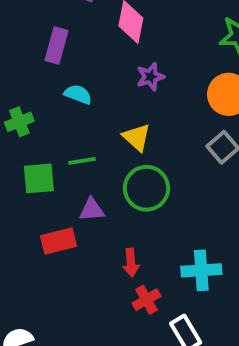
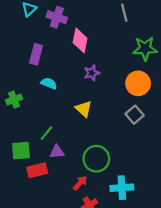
green line: (82, 161) -> (46, 133), moved, turned -42
green square: (39, 178) -> (21, 151), moved
green circle: (146, 188) -> (96, 159), moved
red arrow: (131, 263) -> (80, 183), turned -133

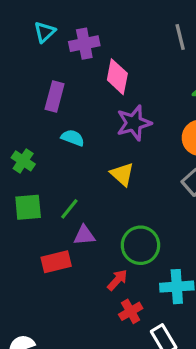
purple cross: (57, 17) -> (84, 44), turned -30
purple star: (92, 73) -> (134, 123), size x1.5
green cross: (14, 100) -> (23, 161), turned -35
green square: (21, 151) -> (28, 207), moved

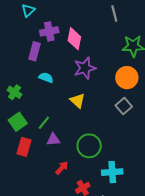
purple cross: (84, 44) -> (49, 31), moved
green square: (28, 207) -> (18, 122), turned -30
red rectangle: (56, 262) -> (24, 147), moved, turned -60
red arrow: (117, 280) -> (62, 168), moved

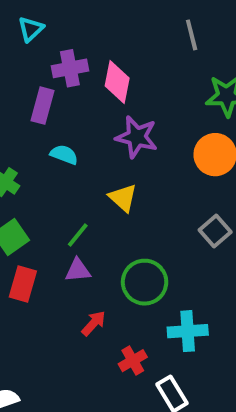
purple star: (85, 68) -> (137, 137), turned 30
gray square: (124, 106) -> (215, 231), moved
green line: (44, 123) -> (78, 235), moved

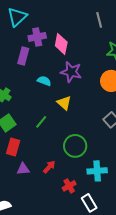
cyan triangle: (31, 29) -> (17, 17), size x1.5
cyan semicircle: (64, 155) -> (44, 81), moved
purple triangle: (78, 270) -> (23, 169), moved

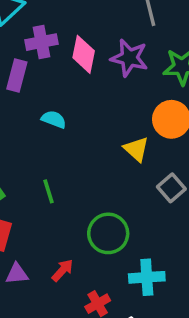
purple star: (71, 72) -> (129, 58), moved
yellow triangle: (64, 103) -> (136, 149), moved
green line: (41, 122) -> (49, 191), turned -56

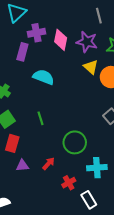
cyan semicircle: (54, 119) -> (44, 77), size x1.5
yellow triangle: (136, 149) -> (91, 67), moved

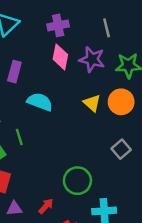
purple cross: (36, 33) -> (58, 25), moved
yellow triangle: (91, 67) -> (92, 103), moved
green line: (41, 118) -> (19, 137), moved

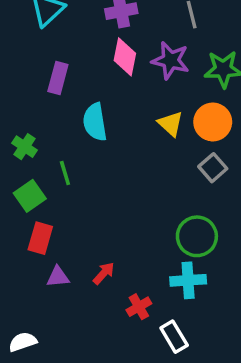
cyan semicircle: (40, 102) -> (95, 122), turned -120
gray square: (121, 149) -> (213, 168), moved
green circle: (77, 181) -> (197, 236), moved

